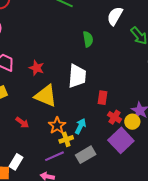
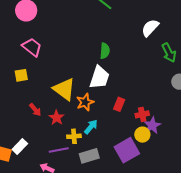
green semicircle: (88, 39) -> (105, 51), moved
red star: (37, 68) -> (57, 118), moved
red cross: (114, 117) -> (142, 114), moved, turned 32
orange star: (57, 126) -> (85, 102), moved

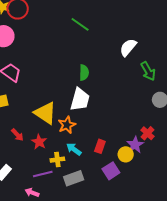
red rectangle: (119, 104) -> (100, 146), moved
red cross: (142, 114) -> (148, 133), moved, turned -32
cyan arrow: (91, 127) -> (74, 149), turned -91
purple square: (127, 150) -> (111, 171), size x0.7

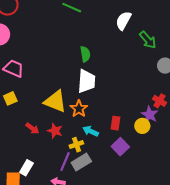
purple square: (111, 171) -> (120, 147), moved
purple line: (43, 174) -> (65, 162), turned -42
gray rectangle: (74, 178) -> (81, 162), moved

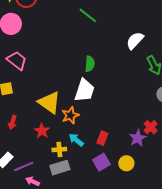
yellow circle: (142, 126) -> (126, 163), moved
red arrow: (32, 128) -> (12, 122), moved, turned 56
purple line: (65, 162) -> (24, 166), moved, turned 30

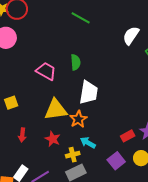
pink trapezoid: (17, 61) -> (46, 71), moved
green semicircle: (90, 64) -> (76, 62), moved
yellow triangle: (49, 102) -> (56, 110), turned -35
red rectangle: (102, 138) -> (128, 136), moved, turned 48

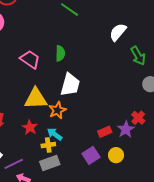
cyan arrow: (88, 143) -> (55, 134), moved

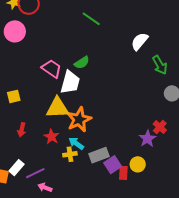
green semicircle: (60, 53) -> (82, 63), turned 56
white trapezoid: (70, 85) -> (70, 82), moved
orange star: (57, 110) -> (79, 120), size x1.4
red rectangle: (105, 132) -> (123, 173), moved, turned -64
gray rectangle: (50, 163) -> (99, 155), moved

